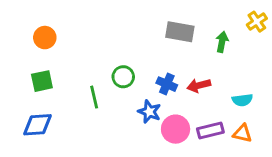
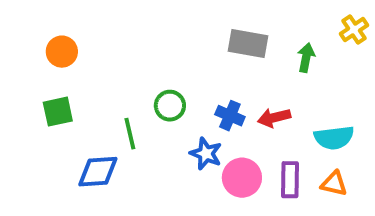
cyan semicircle: (242, 100) -> (334, 138), size x1.4
blue diamond: (38, 125) -> (98, 172), moved
purple rectangle: (210, 130) -> (290, 180), turned -75

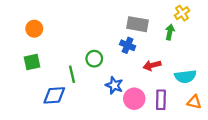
yellow cross: (354, 30) -> (182, 13), moved
blue cross: (230, 116) -> (128, 45), moved
orange triangle: (334, 184) -> (194, 102), moved

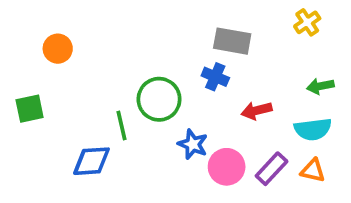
green arrow: (170, 32) -> (320, 86), moved, turned -112
green circle: (94, 59) -> (159, 99), size x1.5
green square: (32, 62) -> (30, 109), moved
purple rectangle: (161, 100) -> (272, 169), turned 42
orange triangle: (194, 102) -> (313, 171), moved

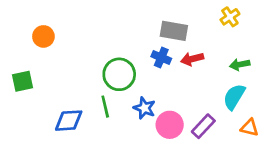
red arrow: (257, 111) -> (192, 59), moved
green line: (121, 126) -> (105, 107), moved
cyan semicircle: (313, 129) -> (234, 97), turned 128
orange triangle: (313, 171) -> (250, 128), moved

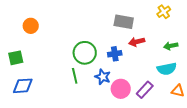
blue cross: (161, 57) -> (115, 54), moved, turned -32
cyan semicircle: (234, 97) -> (167, 69), turned -132
blue diamond: (69, 121) -> (23, 86), moved

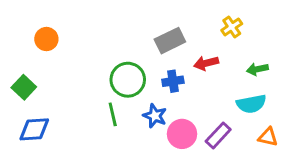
yellow cross: (164, 12) -> (232, 27), moved
gray rectangle: (124, 22) -> (170, 41), moved, turned -36
green square: (16, 58) -> (24, 87), turned -35

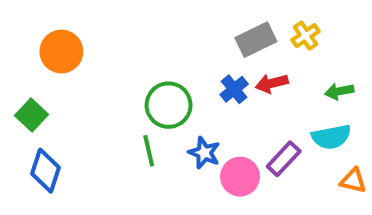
orange circle: (46, 39) -> (61, 52), size x1.4
gray rectangle: (170, 41) -> (256, 40), moved
blue cross: (173, 81) -> (234, 89), moved, turned -30
blue diamond: (34, 129) -> (45, 171), turned -68
purple rectangle: (218, 135) -> (284, 159), moved

